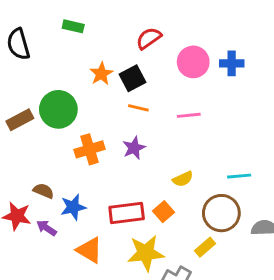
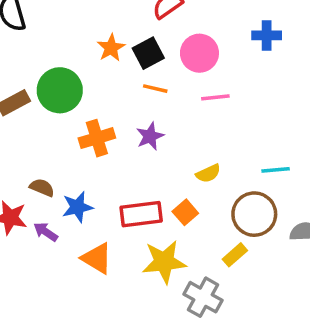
pink circle: (193, 62) -> (199, 53), moved

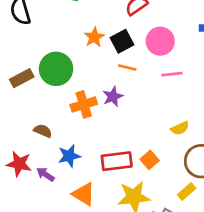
purple star: (150, 136) -> (113, 97), moved
yellow semicircle: (208, 173) -> (180, 128), moved
brown semicircle: (42, 188) -> (43, 131), moved

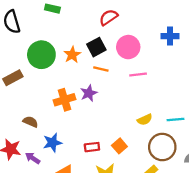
orange star: (94, 37) -> (72, 55), moved
green circle: (56, 69) -> (41, 55), moved
red rectangle: (117, 161) -> (92, 147), size x0.6

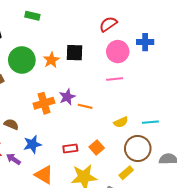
red semicircle: (108, 17) -> (108, 24), moved
black square: (96, 47) -> (75, 53), turned 30
pink circle: (128, 47) -> (118, 52), moved
orange line: (101, 69) -> (85, 106), moved

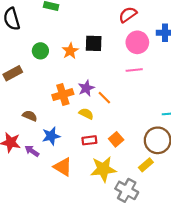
green circle: (22, 60) -> (40, 51), size x0.6
orange line: (85, 106) -> (104, 98), turned 32
yellow semicircle: (121, 122) -> (86, 114), moved, turned -128

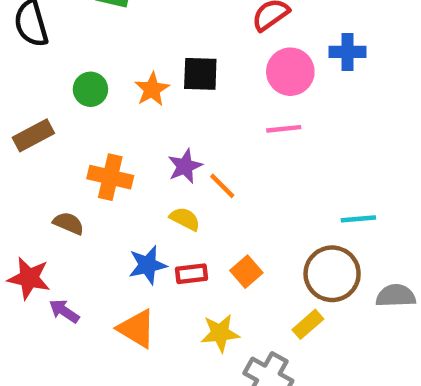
orange cross: (63, 95) -> (110, 177), moved, turned 30
blue star: (51, 136) -> (148, 265), moved
purple arrow: (32, 151) -> (64, 311), moved
yellow star: (103, 169) -> (220, 333), size x0.7

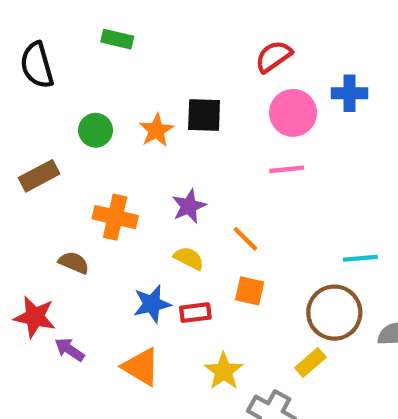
orange line: (222, 186) -> (245, 239), moved
orange square: (246, 272) -> (250, 291), moved, turned -36
yellow star: (220, 333) -> (224, 371), turned -30

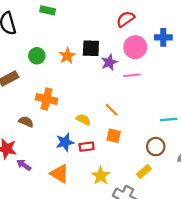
purple star: (189, 206) -> (109, 62), moved
brown circle: (334, 313) -> (156, 147), size x0.7

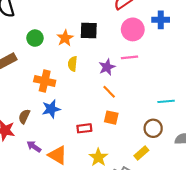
purple star: (109, 62) -> (107, 67), moved
yellow semicircle: (83, 120) -> (73, 64), moved, turned -112
brown semicircle: (26, 122) -> (24, 116), moved, turned -88
blue star: (65, 142) -> (51, 109), moved
purple arrow: (24, 165) -> (34, 147), moved

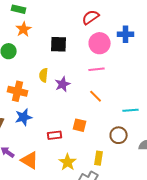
orange star: (65, 38) -> (24, 29), moved
purple star: (107, 67) -> (63, 84), moved
orange line: (109, 92) -> (96, 96), moved
yellow rectangle: (141, 153) -> (99, 158), moved, turned -40

